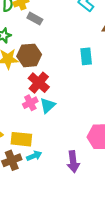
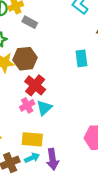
yellow rectangle: (21, 139) -> (32, 139), moved
purple arrow: (73, 162) -> (53, 159), moved

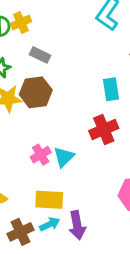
gray rectangle: (30, 22) -> (40, 55), moved
red cross: (35, 85) -> (104, 130), moved, turned 30

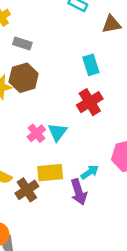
cyan arrow: (50, 224) -> (90, 172), moved
brown cross: (21, 232) -> (27, 190), moved

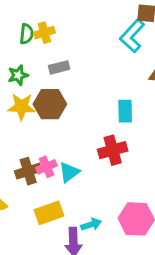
gray rectangle: (22, 44) -> (59, 67), turned -48
yellow rectangle: (50, 173) -> (49, 213), turned -30
brown cross: (27, 190) -> (28, 171), moved

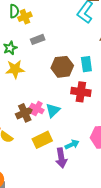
green semicircle: (27, 34) -> (14, 11), moved
brown hexagon: (50, 104) -> (62, 67), moved
red cross: (113, 150) -> (81, 92), turned 30
pink cross: (47, 167) -> (37, 108), turned -32

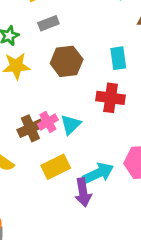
brown hexagon: (62, 67) -> (67, 61), moved
pink cross: (37, 108) -> (48, 122), turned 32
cyan arrow: (72, 144) -> (98, 173), size x1.5

